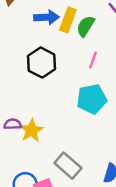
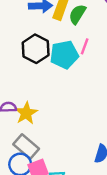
cyan pentagon: (92, 99) -> (64, 55), moved
gray rectangle: (68, 166) -> (26, 147), moved

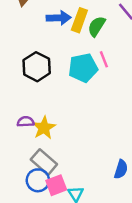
pink line: (85, 46) -> (104, 59), turned -42
black hexagon: (36, 49) -> (37, 67), moved

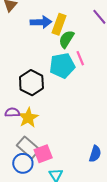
green semicircle: (97, 26) -> (66, 39), moved
black hexagon: (37, 67) -> (31, 83), moved
pink square: (56, 185) -> (43, 154), moved

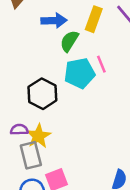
yellow rectangle: (59, 24) -> (94, 19), moved
green semicircle: (66, 39) -> (69, 41), moved
gray rectangle: (28, 147) -> (31, 155), moved, turned 35

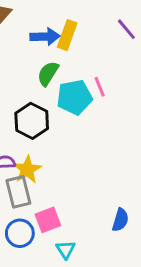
yellow rectangle: (94, 19) -> (67, 35), moved
green semicircle: (69, 41) -> (48, 74), moved

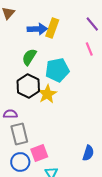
green semicircle: (48, 74) -> (29, 57), moved
pink line: (100, 87) -> (89, 49), moved
yellow star: (27, 170) -> (47, 94), moved

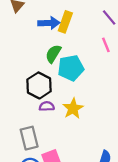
green semicircle: (29, 57) -> (53, 54), moved
yellow star: (47, 94) -> (73, 108), moved
purple semicircle: (10, 114) -> (47, 106), moved

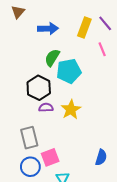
yellow rectangle: (65, 22) -> (84, 27), moved

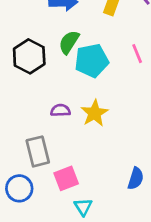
pink line: (102, 49) -> (137, 54), moved
black hexagon: (39, 88) -> (29, 56), moved
blue circle: (30, 167) -> (19, 188), moved

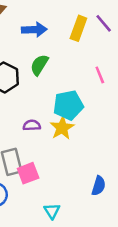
cyan pentagon: (92, 61) -> (68, 105), moved
pink square: (66, 178) -> (28, 173), moved

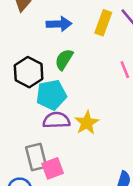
cyan pentagon: (68, 105) -> (51, 95), moved
purple semicircle: (32, 125) -> (56, 120), size x1.5

